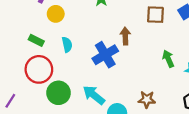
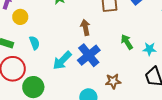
blue cross: (105, 55) -> (89, 55), moved
cyan arrow: (94, 95) -> (62, 61), moved, turned -75

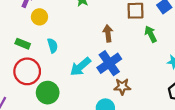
green arrow: (127, 42) -> (151, 34), moved
brown star: (113, 81) -> (122, 87), moved

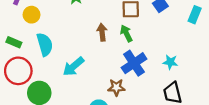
green arrow: (151, 34) -> (126, 33), moved
cyan semicircle: (53, 46) -> (45, 44), size x1.5
blue cross: (109, 63) -> (134, 63), moved

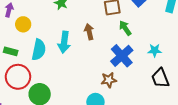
green arrow: (126, 33) -> (125, 28), moved
cyan semicircle: (45, 44) -> (39, 50), turned 35
cyan arrow: (73, 66) -> (64, 42), moved, turned -35

